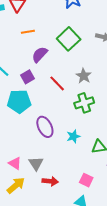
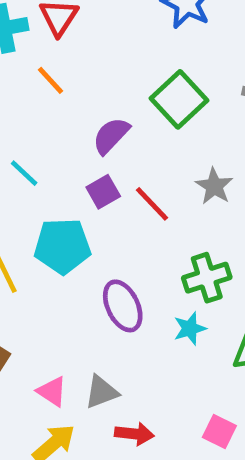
orange line: (28, 32) -> (51, 80), moved, turned 56
purple square: (27, 77) -> (103, 192), moved
green cross: (84, 103) -> (207, 278), moved
gray triangle: (36, 163) -> (101, 392), turned 42

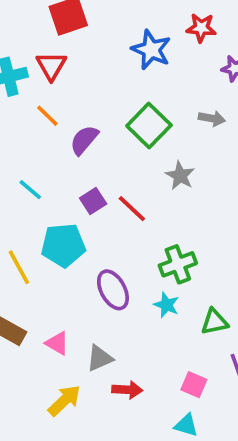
purple semicircle: (111, 136) -> (84, 140), moved
gray star: (214, 186) -> (180, 176), moved
cyan star: (190, 329) -> (167, 305), turned -30
pink triangle: (52, 391) -> (57, 343), moved

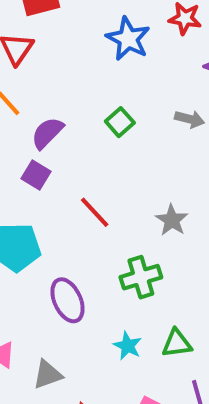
green square: (149, 125) -> (120, 122), size x0.6
gray star: (180, 176) -> (172, 220), moved
purple square: (93, 201) -> (36, 175), moved, turned -30
cyan star: (167, 305) -> (128, 346), moved

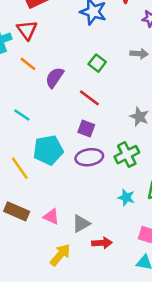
purple square: (36, 175) -> (86, 128), moved
red line: (95, 212) -> (89, 98), moved
purple ellipse: (68, 300) -> (89, 157), moved, turned -64

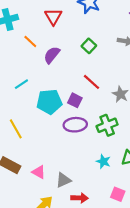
red triangle: (27, 30) -> (53, 17), moved
red line: (89, 98) -> (92, 82), moved
cyan line: (22, 115) -> (21, 84), turned -72
cyan pentagon: (48, 150) -> (49, 102), moved

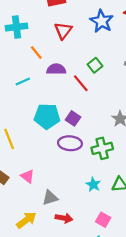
purple semicircle: (52, 55) -> (56, 69), turned 42
red line: (92, 82) -> (81, 83), moved
cyan line: (21, 84) -> (23, 81), moved
pink triangle: (39, 172) -> (27, 176), moved

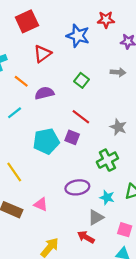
red triangle: (63, 31) -> (42, 54), turned 30
red line: (81, 83) -> (81, 117), moved
purple ellipse: (70, 143) -> (77, 187), moved
gray triangle: (50, 198) -> (96, 217), moved
red arrow: (64, 218) -> (86, 237), turned -147

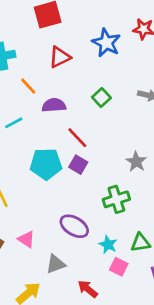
red line: (81, 117) -> (77, 138), moved
purple ellipse: (77, 187) -> (74, 226), turned 30
gray triangle: (96, 217) -> (56, 264), moved
pink square: (125, 230) -> (119, 267), moved
red arrow: (86, 237) -> (88, 289), moved

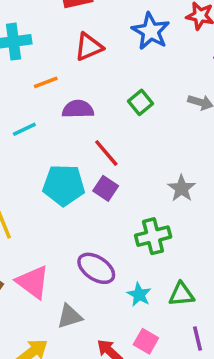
orange line: (28, 86) -> (46, 82), turned -72
pink triangle: (26, 239) -> (33, 282), size x1.5
pink square: (119, 267) -> (146, 341), moved

